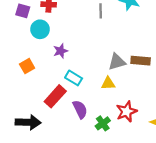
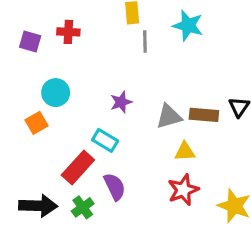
cyan circle: (40, 29) -> (56, 93), moved
purple star: (61, 51) -> (121, 102), moved
yellow triangle: (108, 83) -> (185, 152), moved
green cross: (103, 123) -> (83, 207), moved

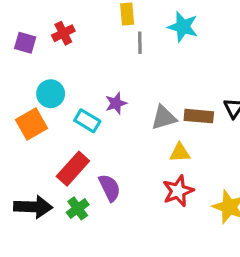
red cross: (68, 32) -> (63, 33), turned -30
orange square: (36, 123) -> (31, 124), size x1.4
cyan rectangle: (105, 140) -> (87, 121), moved

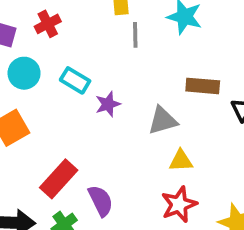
cyan circle: (51, 94) -> (24, 73), moved
brown rectangle: (199, 116) -> (203, 86), moved
cyan rectangle: (87, 121) -> (75, 80), moved

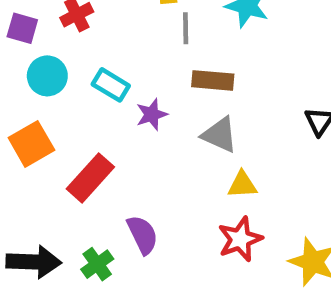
brown rectangle: (203, 86) -> (213, 80), moved
gray triangle: (163, 121) -> (220, 135), turned 40
red rectangle: (59, 179) -> (90, 178), moved

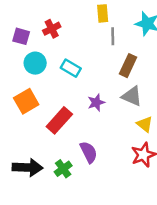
brown rectangle: (213, 80) -> (128, 66), turned -70
purple star: (152, 114) -> (96, 103), moved
yellow triangle: (242, 185) -> (145, 124), turned 42

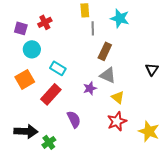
cyan rectangle: (71, 68) -> (58, 68), moved
purple star: (96, 103) -> (90, 88), moved
green cross: (63, 169) -> (49, 142), moved

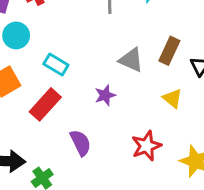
brown rectangle: (105, 51) -> (169, 51), moved
gray triangle: (108, 75) -> (131, 60), moved
yellow triangle: (118, 97) -> (173, 98), moved

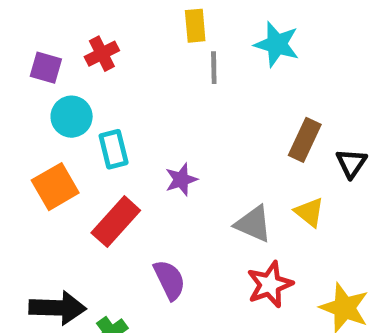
gray triangle: (131, 60) -> (253, 224), moved
cyan rectangle: (56, 65) -> (114, 149), moved, turned 45
purple star: (105, 95) -> (181, 180), moved

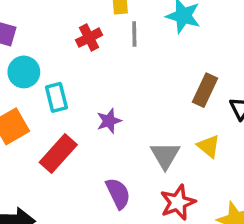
red cross: (102, 54) -> (89, 38), moved
gray triangle: (253, 224) -> (165, 155), turned 36
purple semicircle: (169, 280) -> (118, 193), moved

